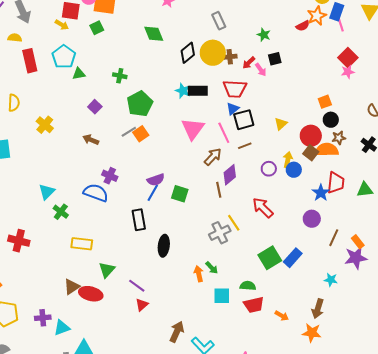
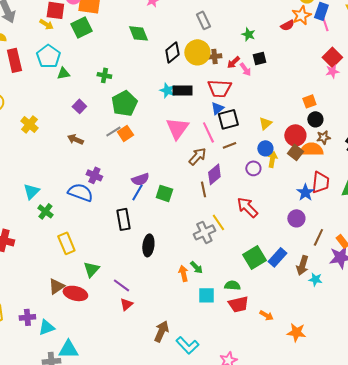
green square: (97, 28) -> (81, 27), size x1.5
blue circle: (294, 170) -> (265, 148), moved
yellow rectangle: (82, 244) -> (66, 243), turned 60
brown arrow: (318, 309) -> (302, 265), moved

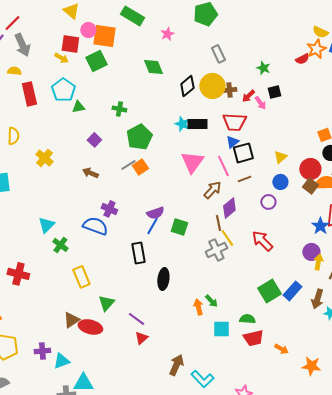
yellow arrow: (272, 159) -> (318, 262), moved
yellow line: (218, 222) -> (227, 238), moved
gray cross: (204, 232) -> (216, 250), moved

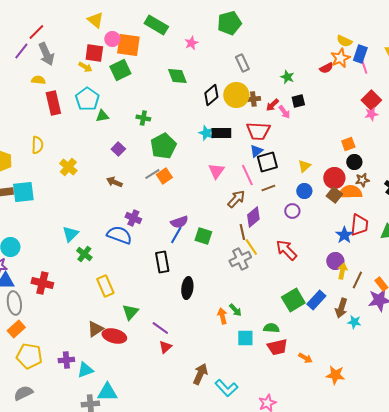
pink triangle: (192, 162) -> (216, 171), size x0.7

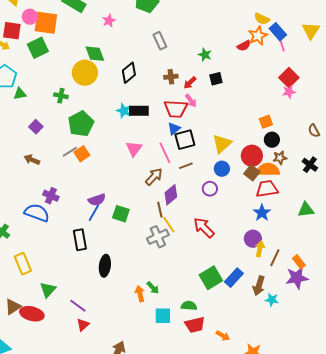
blue rectangle: (360, 54) -> (278, 32), turned -60
yellow circle: (236, 95) -> (85, 73), moved
pink arrow: (284, 112) -> (191, 101), moved
yellow triangle: (304, 166) -> (222, 144), size x1.5
red trapezoid: (359, 225) -> (267, 189), moved, turned -105

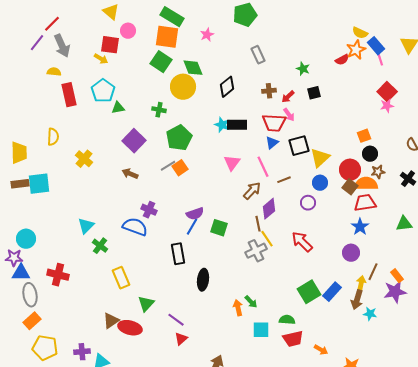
orange square: (46, 23) -> (167, 37), moved
green square: (38, 48) -> (161, 62), moved, turned -30
purple square: (36, 127) -> (134, 141), size x1.6
black square: (185, 140) -> (299, 146), moved
yellow arrow: (260, 249) -> (361, 284), moved

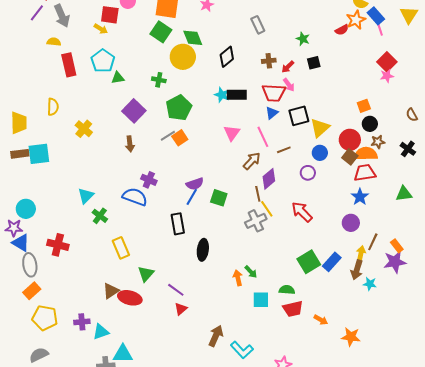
brown arrow: (130, 174) -> (130, 144), turned -119
blue triangle: (21, 273) -> (21, 243), turned 30

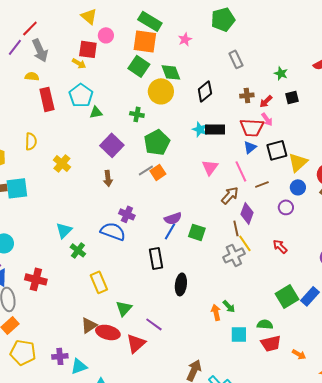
purple diamond: (269, 179) -> (247, 213), turned -30
red arrow: (302, 212) -> (280, 246), size x0.7
red triangle: (181, 309) -> (136, 343), moved, size x1.5

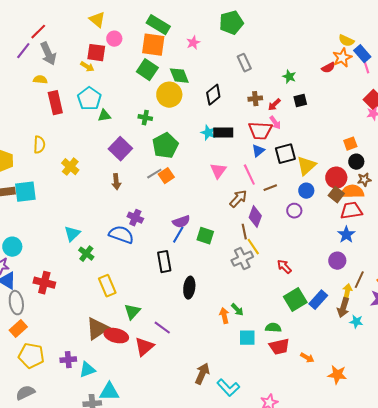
red arrow: (280, 246) -> (284, 267), moved
brown triangle: (89, 325) -> (97, 329), size x1.4

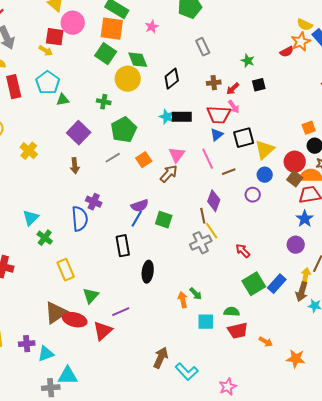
pink circle: (114, 39) -> (73, 23), size x1.5
orange square: (166, 176) -> (144, 160), moved
brown arrow: (238, 199) -> (169, 174), moved
blue semicircle: (121, 235) -> (80, 219), turned 65
purple line: (162, 328) -> (121, 312), turned -60

